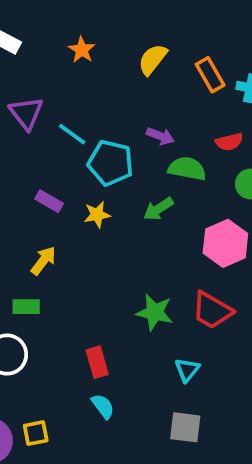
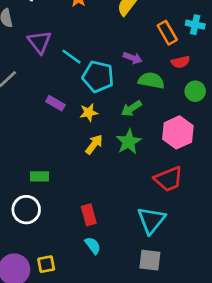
orange rectangle: (210, 75) -> (167, 33), moved
yellow arrow: (43, 261) -> (94, 144), moved
red trapezoid: (212, 310) -> (169, 179), turned -52
green star: (155, 312) -> (129, 142), moved, turned 30
cyan triangle: (187, 370) -> (151, 220), size x1.6

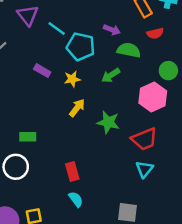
green circle: (195, 91) -> (168, 71), moved
green star: (129, 142) -> (108, 122), moved, turned -30
cyan triangle: (151, 220) -> (144, 169), moved, size x0.7

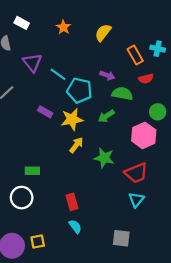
yellow star: (72, 79) -> (72, 119), size x1.5

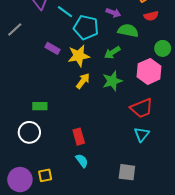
green star: (104, 158) -> (112, 81), moved, turned -30

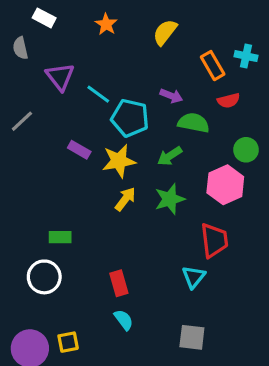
red trapezoid: (142, 108) -> (214, 240), turned -75
cyan triangle: (142, 134) -> (194, 277), moved

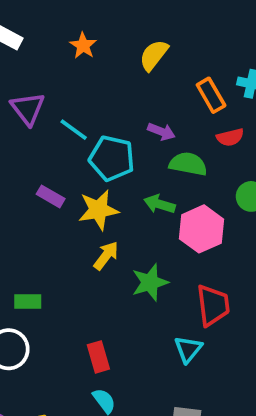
green arrow: (170, 156) -> (159, 204), turned 50
pink hexagon: (225, 185) -> (202, 229), moved
green star: (170, 199) -> (150, 282), moved

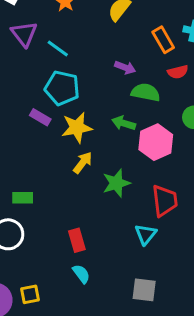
purple triangle: (28, 109) -> (24, 34), moved
cyan line: (74, 130) -> (58, 49), moved
cyan pentagon: (112, 158) -> (62, 88), moved

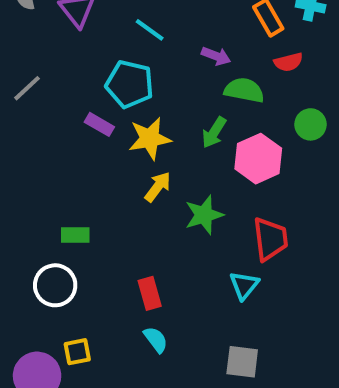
cyan line: (58, 49) -> (150, 30), moved
green arrow: (124, 123) -> (214, 132), turned -75
yellow square: (30, 294) -> (77, 352), moved

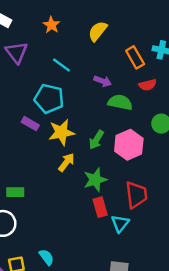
green arrow: (214, 132) -> (96, 140), moved
red rectangle: (150, 293) -> (100, 207), moved
cyan semicircle: (156, 340) -> (46, 257), moved

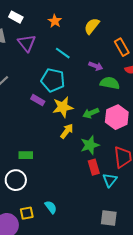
green arrow: (96, 140) -> (91, 113), turned 35

